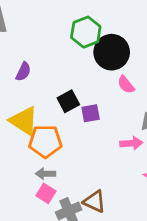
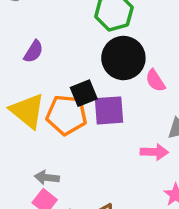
black circle: (112, 52) -> (123, 58), moved
purple square: (91, 113) -> (109, 110), size x1.4
orange pentagon: (45, 141) -> (66, 115), moved

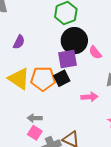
black square: (84, 93) -> (62, 78), moved
purple square: (109, 110) -> (68, 59), moved
pink arrow: (154, 152) -> (89, 97), moved

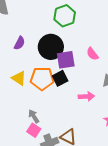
black circle: (74, 41) -> (51, 47), moved
yellow triangle: (19, 79) -> (19, 78), size x0.7
gray arrow: (35, 118) -> (34, 116), turned 56

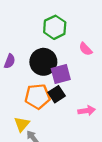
pink semicircle: (92, 54) -> (86, 49), moved
yellow triangle: (19, 78) -> (22, 124), moved, turned 42

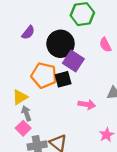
purple square: (61, 74) -> (73, 61), turned 30

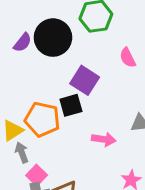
black circle: (61, 44) -> (53, 38), moved
orange pentagon: (44, 75) -> (42, 119), moved
pink square: (23, 128) -> (37, 175), moved

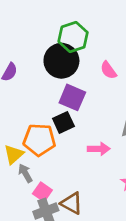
black circle: (53, 38) -> (61, 61), moved

